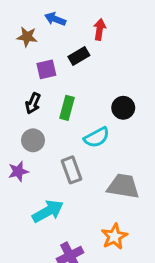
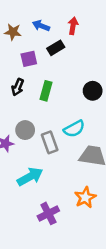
blue arrow: (55, 19) -> (41, 26), moved
cyan semicircle: (97, 137) -> (74, 129), moved
gray circle: (33, 140) -> (25, 130), moved

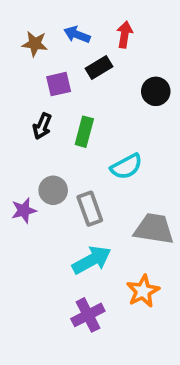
black circle: (93, 91) -> (156, 91), moved
cyan semicircle: (74, 129) -> (126, 166), moved
cyan arrow: (30, 177) -> (92, 260), moved

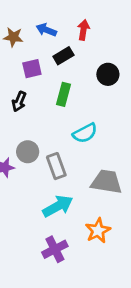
green rectangle: (84, 132) -> (63, 94), moved

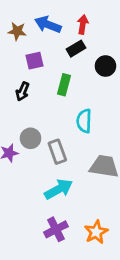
blue arrow: (46, 30) -> (48, 24), size x1.4
black rectangle: (63, 56) -> (76, 49), moved
cyan semicircle: (85, 133) -> (84, 121), turned 120
orange star: (98, 231) -> (96, 232), moved

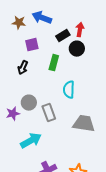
red arrow: (83, 24) -> (80, 30), moved
black circle: (105, 66) -> (77, 49), moved
cyan arrow: (59, 189) -> (31, 141), moved

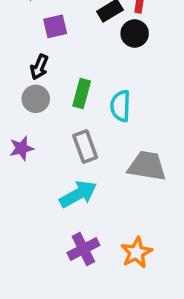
green rectangle: (54, 63) -> (82, 94), moved
gray circle: (29, 103) -> (36, 99), moved
cyan arrow: (31, 141) -> (78, 194), moved

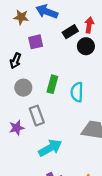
black arrow: (39, 67) -> (15, 61), moved
gray rectangle: (85, 147) -> (37, 116), moved
purple star: (22, 148) -> (17, 128), moved

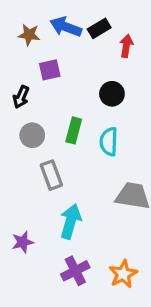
black rectangle: (70, 32) -> (99, 28), moved
black circle: (86, 46) -> (112, 94), moved
purple star: (17, 128) -> (23, 242), moved
cyan arrow: (50, 148) -> (70, 221), turned -45

